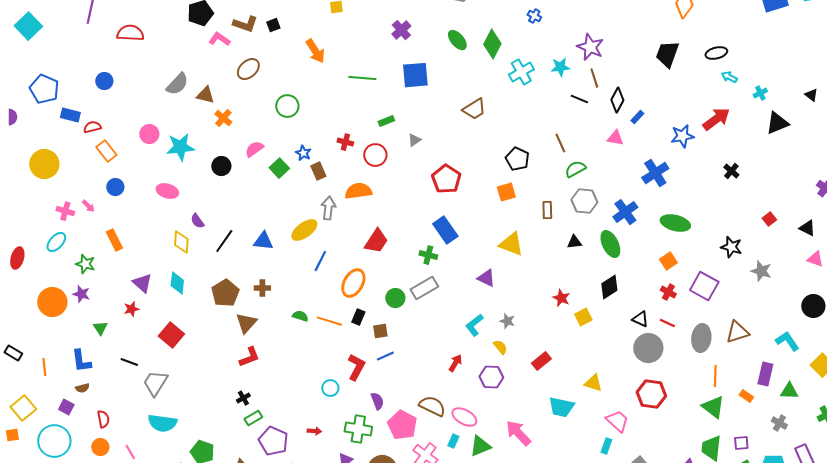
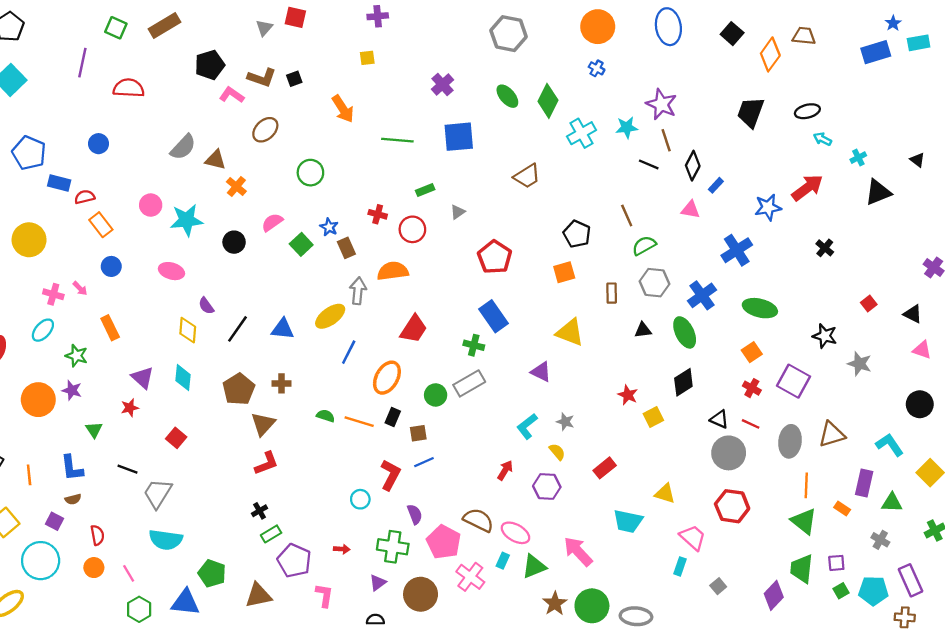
red square: (171, 335) -> (176, 438), size x0.7

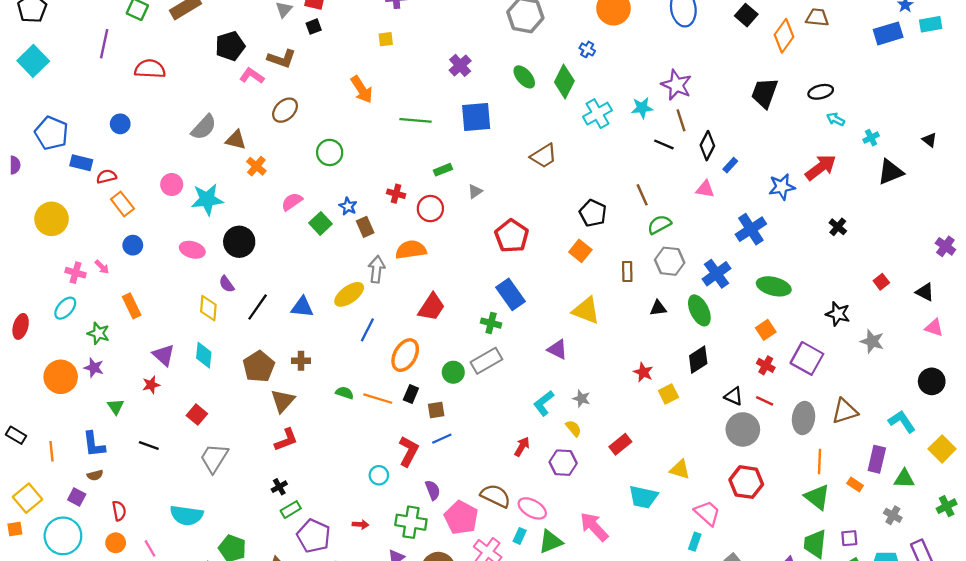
blue cross: (597, 68) -> (587, 49), moved
black square: (294, 79) -> (314, 27), moved
black circle: (234, 242) -> (239, 242), moved, size x1.4
orange square: (564, 272) -> (580, 251), turned -35
gray trapezoid: (158, 493) -> (214, 458), moved

